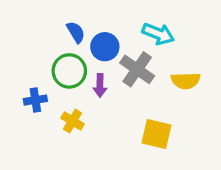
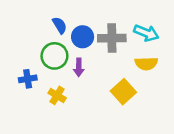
cyan arrow: (158, 34) -> (146, 33), moved
gray cross: (137, 69) -> (112, 38), moved, turned -36
yellow square: (157, 134) -> (123, 92), moved, turned 35

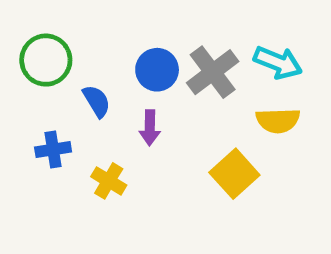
blue semicircle: (60, 25) -> (97, 101), moved
gray cross: (112, 38) -> (213, 72), turned -36
green circle: (54, 56) -> (46, 60), moved

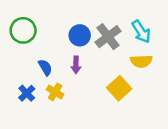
cyan arrow: (278, 62) -> (141, 32), turned 35
blue semicircle: (97, 101) -> (45, 67), moved
blue cross: (53, 149) -> (27, 93), moved, turned -35

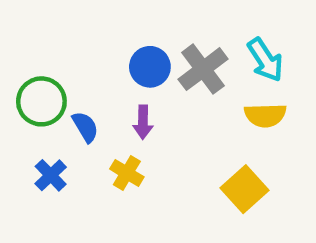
green circle: (23, 30) -> (41, 101), moved
yellow square: (119, 88) -> (245, 189), moved
yellow cross: (55, 92) -> (127, 173), moved

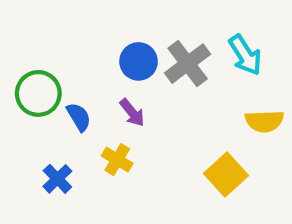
yellow semicircle: (265, 115) -> (264, 121), moved
purple arrow: (143, 122) -> (132, 113), turned -40
blue cross: (51, 175) -> (57, 179), moved

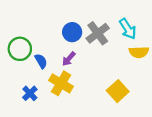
purple arrow: (132, 113) -> (69, 59), turned 80
yellow semicircle: (264, 121) -> (139, 52), moved
yellow cross: (117, 160) -> (61, 83), size x1.5

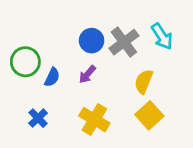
yellow semicircle: (139, 52) -> (144, 81), moved, turned 114
blue semicircle: (41, 61) -> (52, 77), turned 56
yellow cross: (61, 83) -> (94, 120), moved

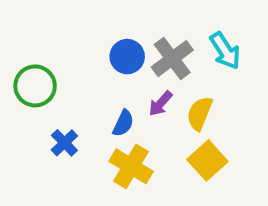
purple arrow: (87, 74) -> (160, 104), moved
blue semicircle: (52, 77) -> (123, 123), moved
blue cross: (38, 118) -> (64, 143), moved

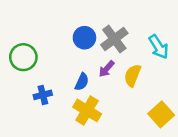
cyan arrow: (225, 51) -> (159, 47), moved
blue cross: (64, 143) -> (43, 95), turned 30
yellow square: (207, 160) -> (161, 114), moved

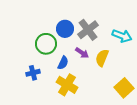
cyan arrow: (159, 47) -> (122, 36), turned -36
green circle: (23, 57) -> (46, 44), moved
purple arrow: (107, 69) -> (82, 53), turned -96

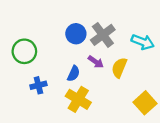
green circle: (46, 44) -> (24, 51), moved

